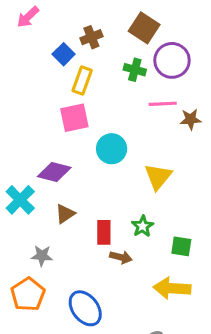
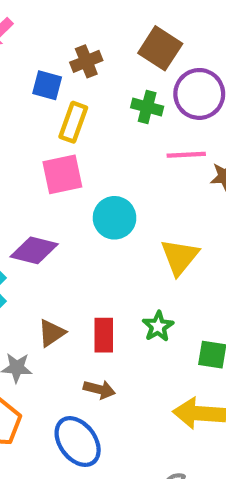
blue square: (64, 54) -> (47, 85), turned -30
brown triangle: (65, 214) -> (52, 333), moved
brown arrow: (121, 257) -> (99, 389), moved

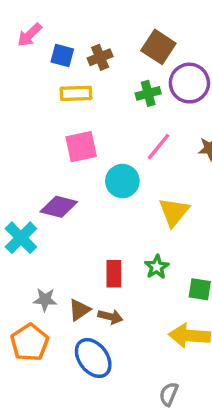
blue square: (47, 85) -> (62, 56), moved
green cross: (147, 107) -> (148, 93), turned -30
yellow rectangle: (73, 122) -> (76, 93), moved, turned 68
pink line: (186, 155) -> (158, 147), moved, turned -48
brown triangle: (52, 333) -> (79, 310), moved

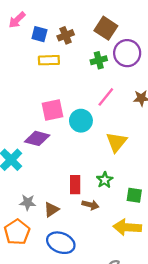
pink square: (81, 147) -> (53, 110), moved
brown arrow: (110, 317) -> (90, 205), moved
blue ellipse: (93, 358) -> (61, 243), turned -32

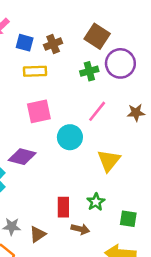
pink square: (53, 110) -> (39, 111), moved

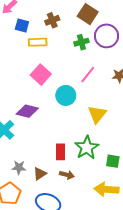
blue square: (25, 43) -> (22, 26), moved
pink square: (39, 111) -> (41, 75), turned -36
green star: (96, 202) -> (87, 148), size x1.6
brown arrow: (80, 229) -> (67, 175), moved

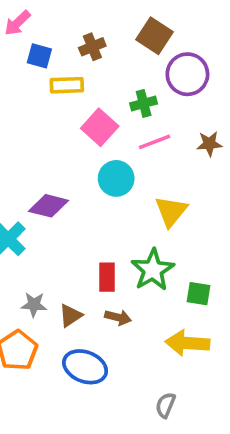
green cross: (81, 42) -> (144, 103), moved
pink square: (41, 75) -> (100, 127), moved
pink line: (88, 75) -> (155, 142), turned 30

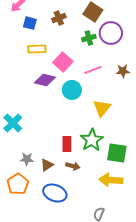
yellow rectangle: (67, 85) -> (37, 49), moved
green cross: (144, 103) -> (89, 38), moved
purple diamond: (48, 206) -> (45, 80), moved
green square: (198, 294) -> (117, 153), size x1.5

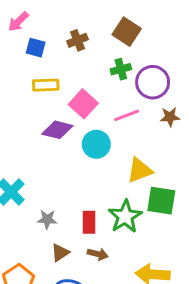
purple circle: (111, 33) -> (153, 82), moved
yellow triangle: (102, 108) -> (140, 170), turned 30
green square: (117, 153) -> (161, 201), moved
gray star: (27, 159) -> (47, 219), moved

